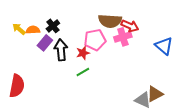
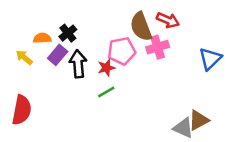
brown semicircle: (110, 21) -> (141, 27), turned 65
red arrow: (130, 26) -> (168, 20), moved
yellow arrow: (19, 29) -> (24, 57), moved
blue triangle: (164, 46) -> (210, 59), turned 36

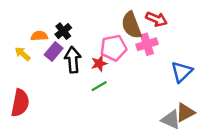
blue triangle: (210, 59) -> (182, 72), moved

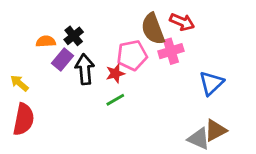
yellow arrow: (23, 54) -> (19, 83), moved

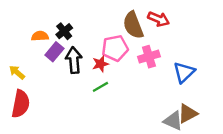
pink cross: (171, 51) -> (149, 57), moved

